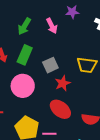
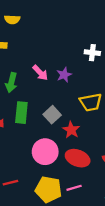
purple star: (72, 12) -> (64, 75), moved
pink circle: (23, 86) -> (45, 152), moved

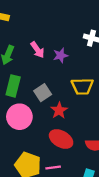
pink circle: (45, 152) -> (19, 117), moved

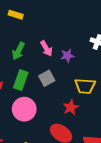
gray square: (43, 93) -> (47, 78), moved
red star: (59, 110) -> (71, 107), moved

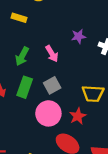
purple star: (67, 56) -> (79, 36), moved
pink circle: (24, 109) -> (48, 113), moved

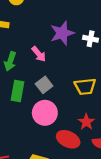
purple star: (79, 36) -> (62, 33), size x1.6
red star: (78, 116) -> (86, 122), moved

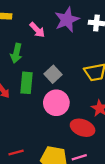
pink arrow: (39, 54) -> (37, 30), moved

